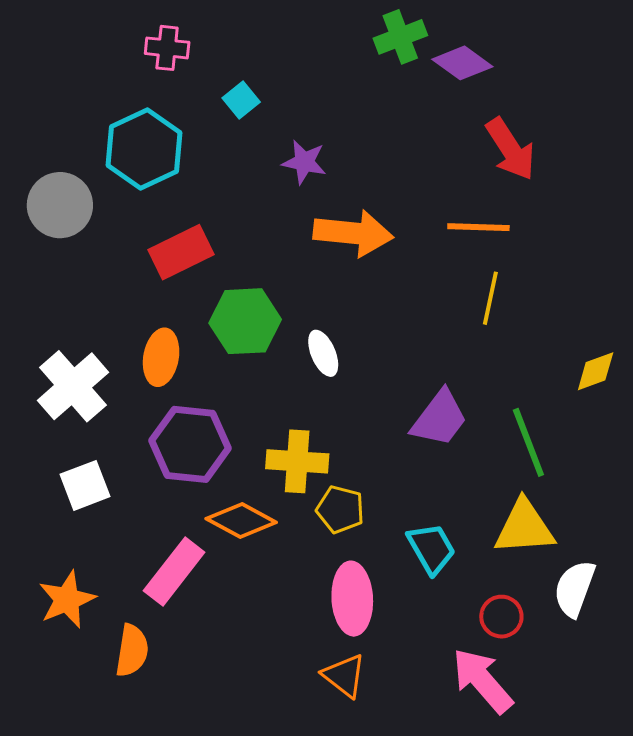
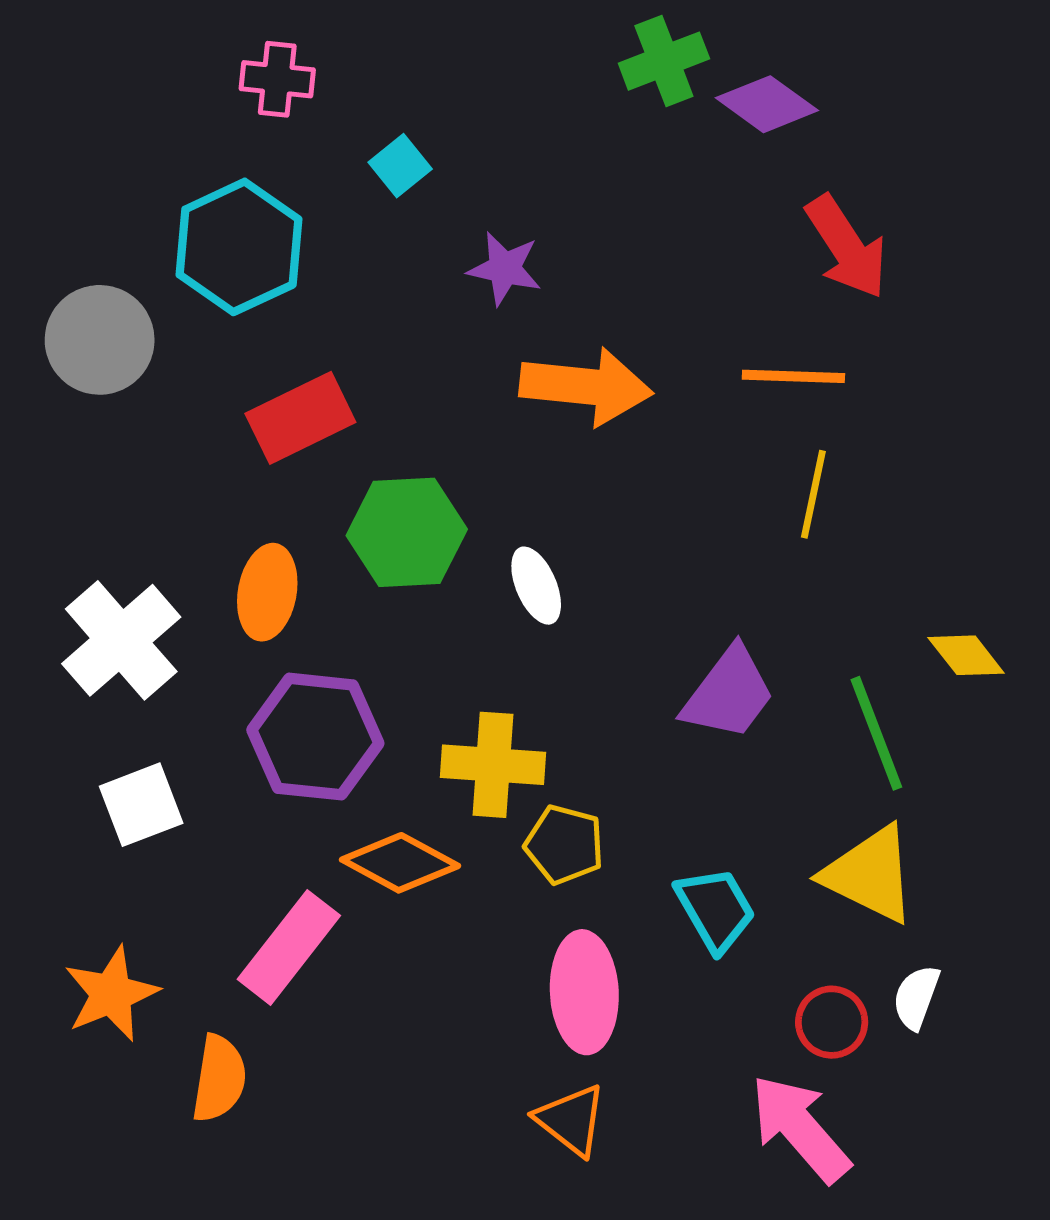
yellow diamond: (596, 371) -> (966, 655), moved, turned 72
yellow triangle: (524, 527) -> (870, 874), turned 30
white semicircle: (575, 589) -> (916, 997), moved, size x0.7

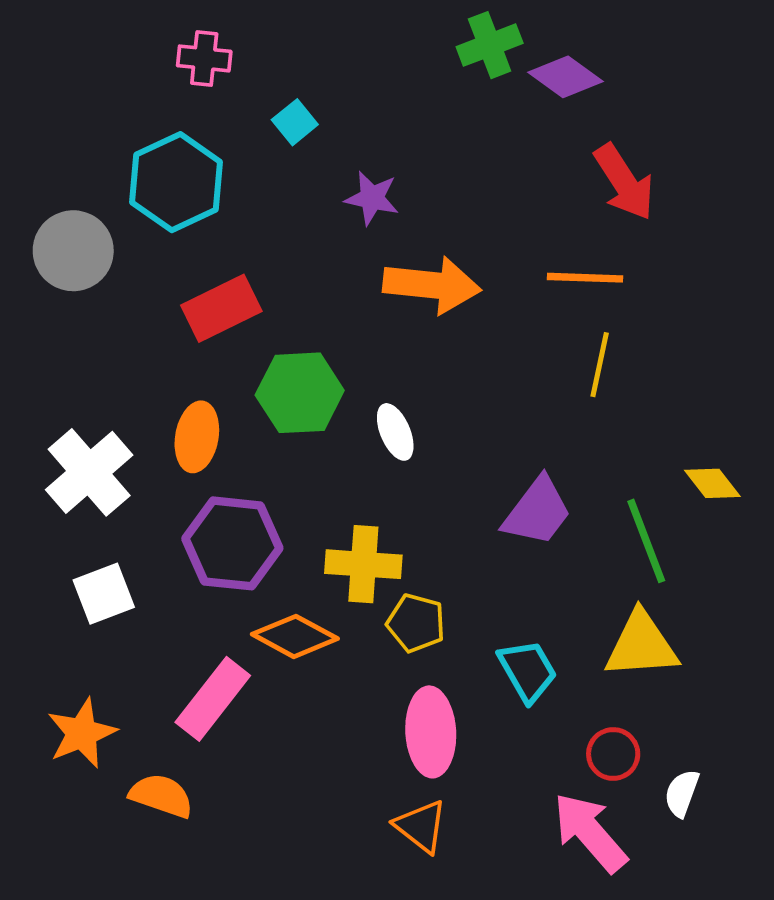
yellow triangle: (870, 874) -> (641, 645), turned -30
white semicircle: (916, 997) -> (682, 793), moved
orange semicircle: (219, 1079) -> (161, 796), turned -80

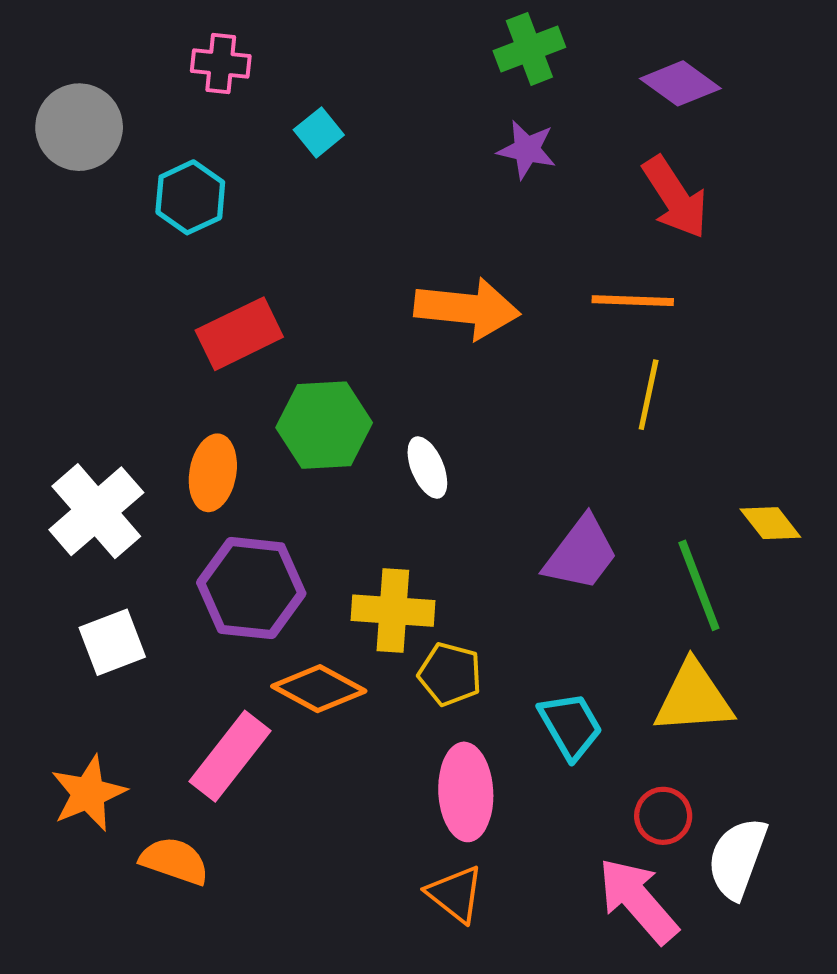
purple diamond: (565, 77) -> (680, 83), moved
cyan hexagon: (176, 182) -> (190, 197), size x0.7
purple star: (372, 198) -> (527, 150), moved
gray circle: (73, 251) -> (79, 127), moved
white semicircle: (682, 793) -> (737, 858), size x1.6

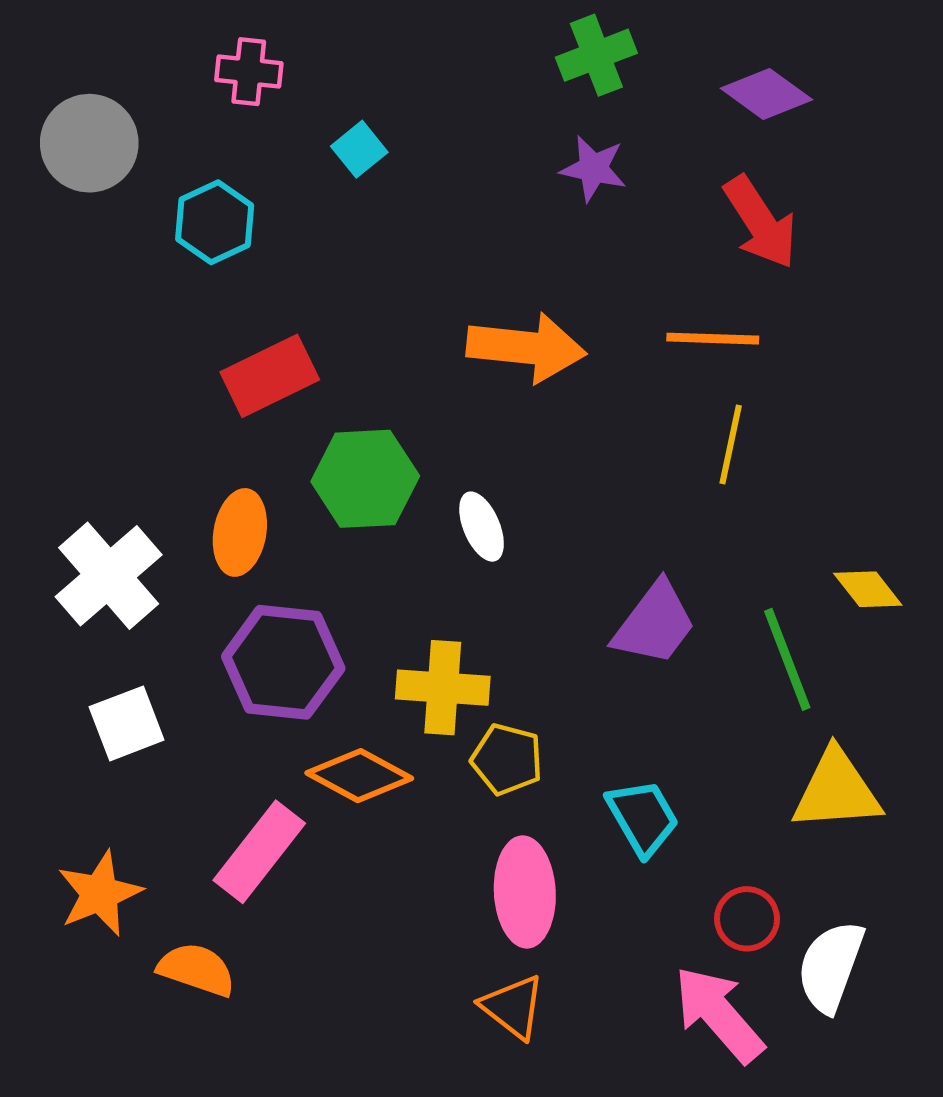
yellow triangle: (694, 698) -> (837, 791), moved

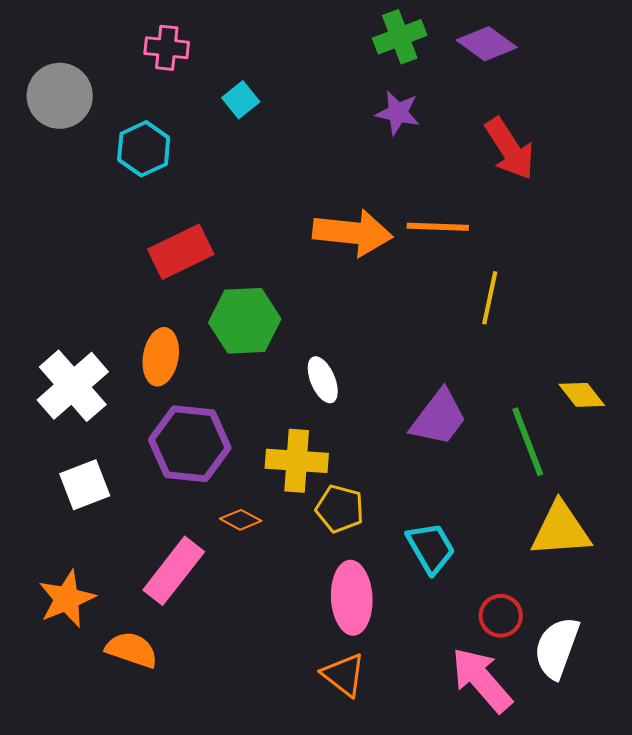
purple diamond: (766, 94) -> (487, 44), moved
orange line: (713, 339) -> (438, 227), moved
white ellipse: (482, 527) -> (323, 380), moved
orange diamond: (359, 776) -> (241, 520), size x0.6

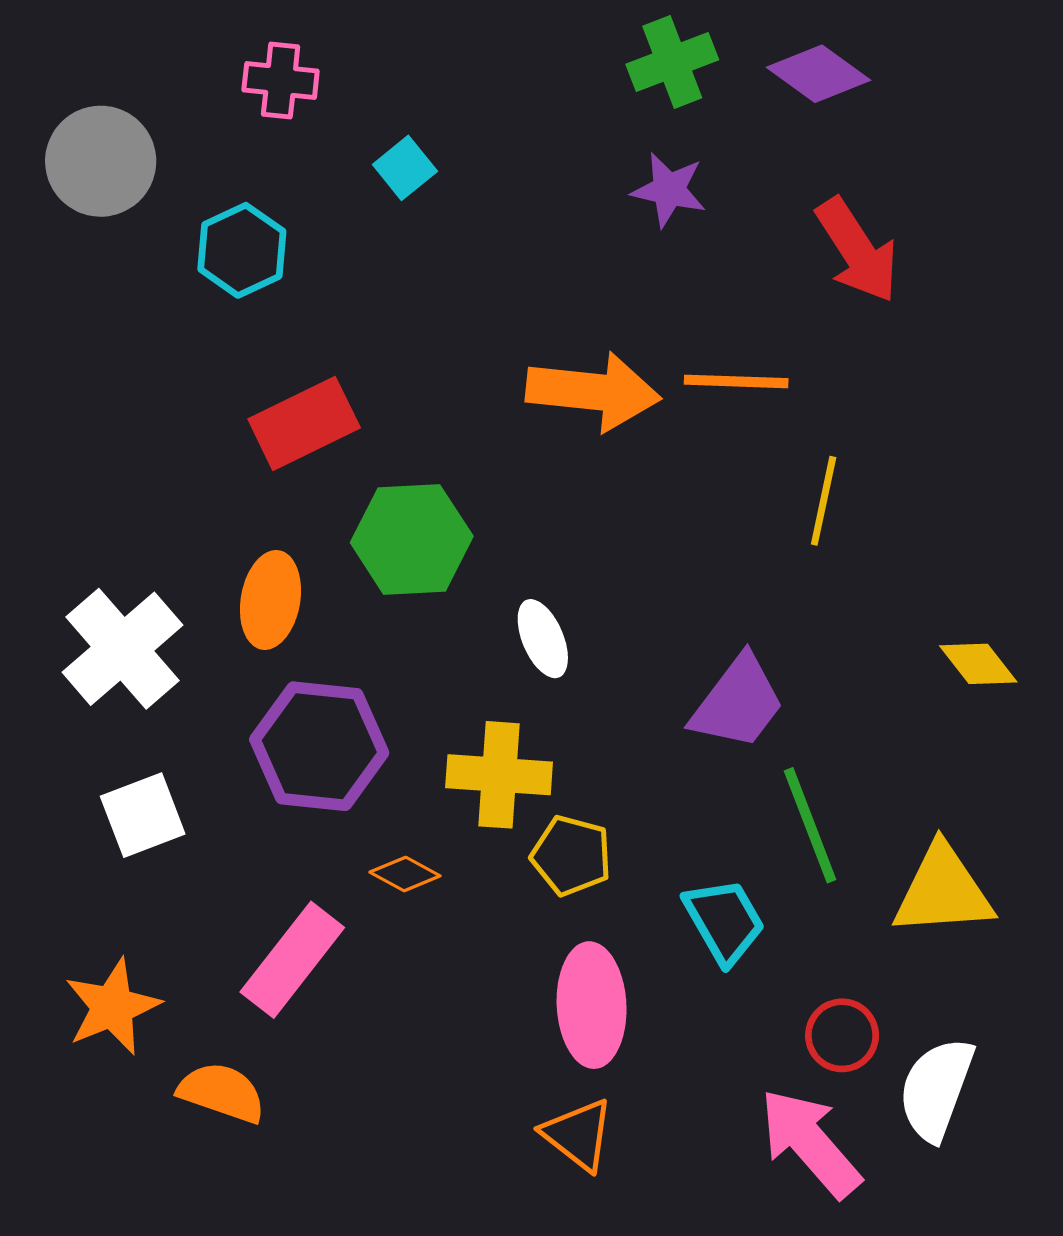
green line: (528, 442) -> (810, 825), moved

